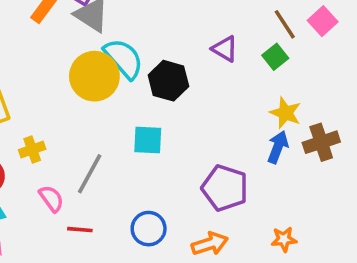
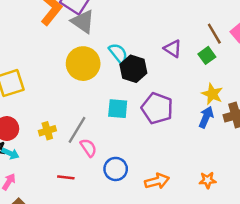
cyan semicircle: (124, 58) -> (118, 53), moved, size x0.7
yellow cross: (32, 149) -> (47, 131), moved
purple pentagon: (225, 188) -> (157, 108), moved
pink semicircle: (51, 198) -> (88, 148), moved
red line: (80, 230) -> (66, 177), moved

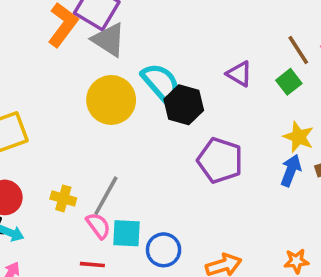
cyan semicircle: (118, 53) -> (161, 83), size x1.4
cyan square: (118, 109) -> (127, 233), moved
yellow cross: (47, 131) -> (63, 198), turned 35
pink semicircle: (88, 148) -> (98, 226), moved

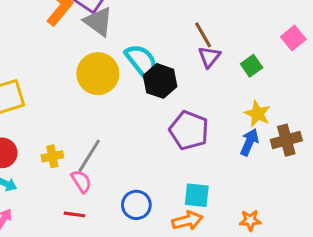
brown line: (298, 50) -> (203, 35), moved
purple triangle: (239, 74) -> (209, 57), turned 35
yellow cross: (63, 198) -> (52, 156), turned -30
cyan square: (127, 233) -> (197, 195), moved

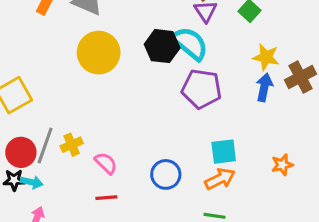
cyan semicircle: (142, 61) -> (190, 43), moved
gray line: (89, 156) -> (45, 146), moved

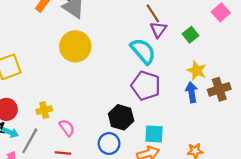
black hexagon: (162, 46) -> (121, 117), moved
blue arrow: (264, 87) -> (192, 92), turned -30
gray line: (45, 146) -> (30, 141), moved

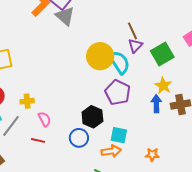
green square: (190, 35) -> (162, 54), size x1.6
yellow circle: (75, 46) -> (100, 56), moved

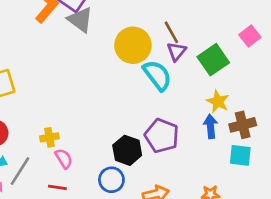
yellow circle: (100, 56) -> (133, 45), moved
purple pentagon: (118, 92) -> (162, 136), moved
yellow cross: (27, 101) -> (49, 137), moved
cyan square: (119, 135) -> (240, 155), moved

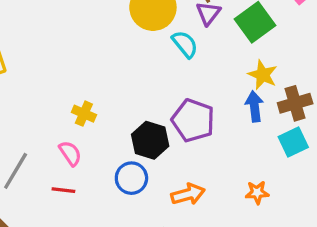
cyan semicircle: (157, 75) -> (185, 44), size x0.7
yellow cross: (49, 137) -> (84, 114), moved, turned 36
cyan square: (240, 155) -> (293, 142), turned -30

